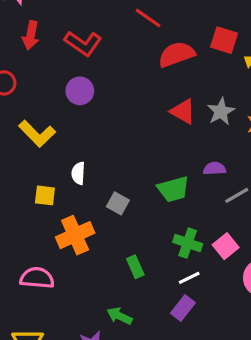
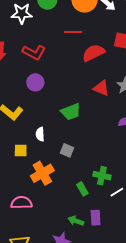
red line: (148, 18) -> (73, 32), turned -30
green trapezoid: (173, 189) -> (71, 112), moved
green cross: (188, 243) -> (102, 176), moved
purple rectangle: (183, 308) -> (96, 218), moved, turned -35

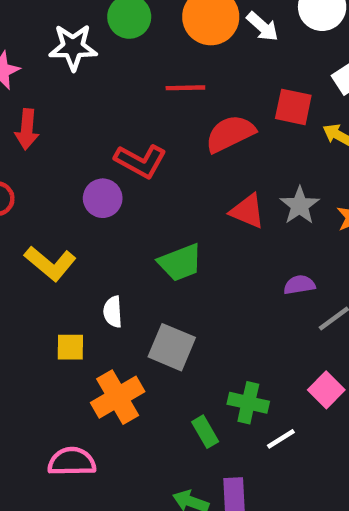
red L-shape: (34, 52) -> (140, 161), moved
gray square: (67, 150) -> (172, 347), size x1.5

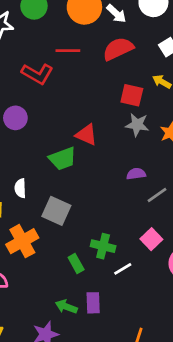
red square: (293, 107) -> (132, 95), moved
red semicircle: (230, 134) -> (118, 49), moved
red L-shape: (140, 161) -> (37, 74), moved
gray star: (300, 205) -> (137, 125), turned -30
red triangle: (247, 211) -> (86, 135), moved

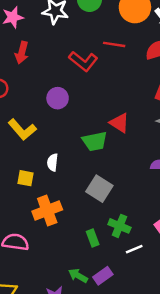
gray square: (56, 211) -> (99, 189), moved
purple rectangle: (93, 303) -> (103, 276), turned 48

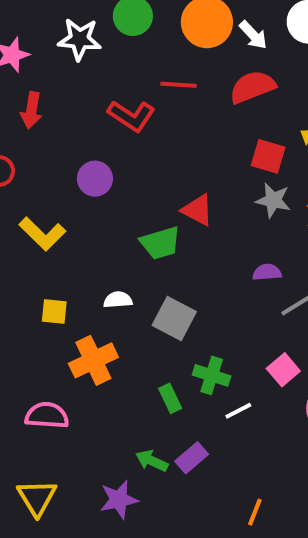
white semicircle: (53, 162) -> (118, 300), moved, turned 84

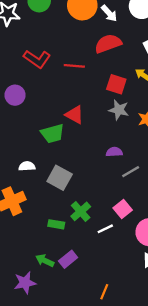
red line: (179, 85) -> (74, 66), moved
green cross: (212, 375) -> (81, 211), turned 30
green rectangle: (170, 398) -> (56, 224), turned -56
white line: (238, 411) -> (105, 229), moved

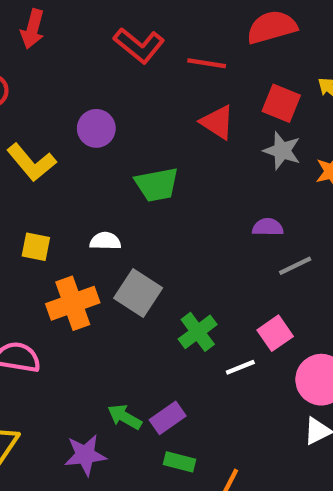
purple circle: (15, 95) -> (96, 128), moved
red triangle: (75, 115) -> (217, 122), moved
gray square: (60, 178) -> (138, 293), moved
green rectangle: (56, 224) -> (180, 462), moved

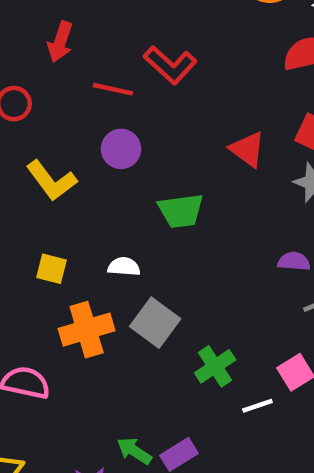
red line: (207, 63) -> (113, 89), moved

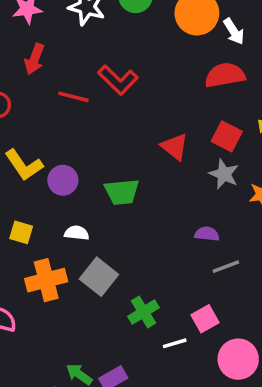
purple circle: (121, 149) -> (63, 180), moved

